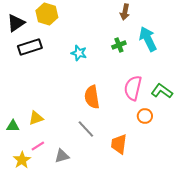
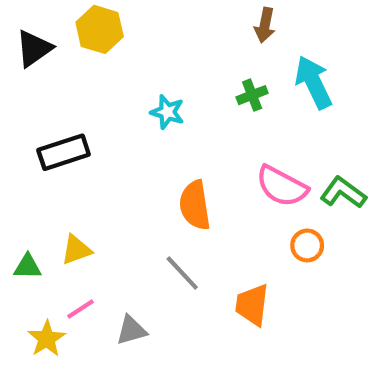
black rectangle: (30, 47) -> (64, 152), moved
pink semicircle: (133, 88) -> (282, 186), turned -75

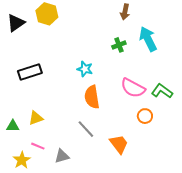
cyan star: (167, 112) -> (85, 69), moved
orange trapezoid: (252, 305) -> (119, 144), turned 135
pink line: (80, 309) -> (38, 146), turned 56

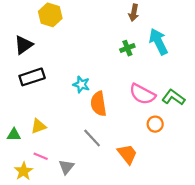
black triangle: (16, 23) -> (24, 45), moved
cyan star: (85, 69) -> (81, 84), moved
gray triangle: (62, 156) -> (66, 167), turned -35

